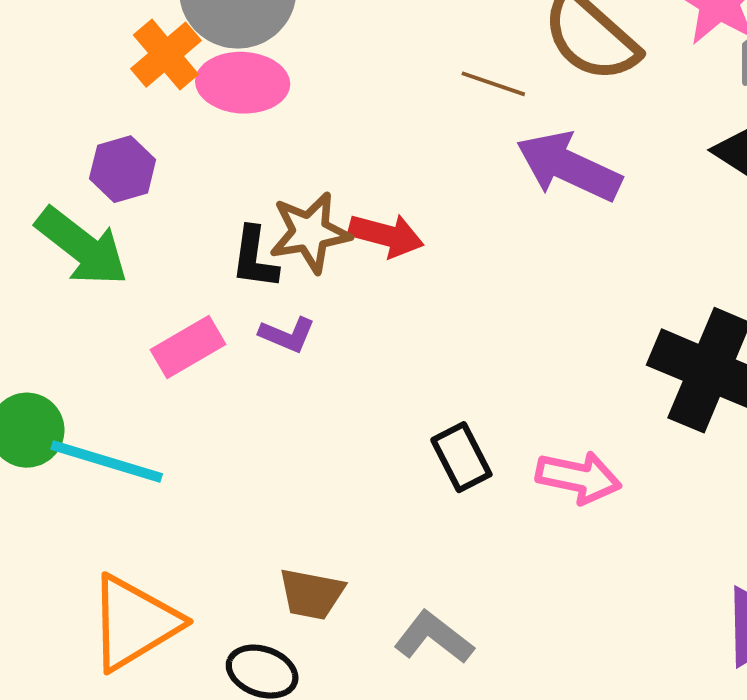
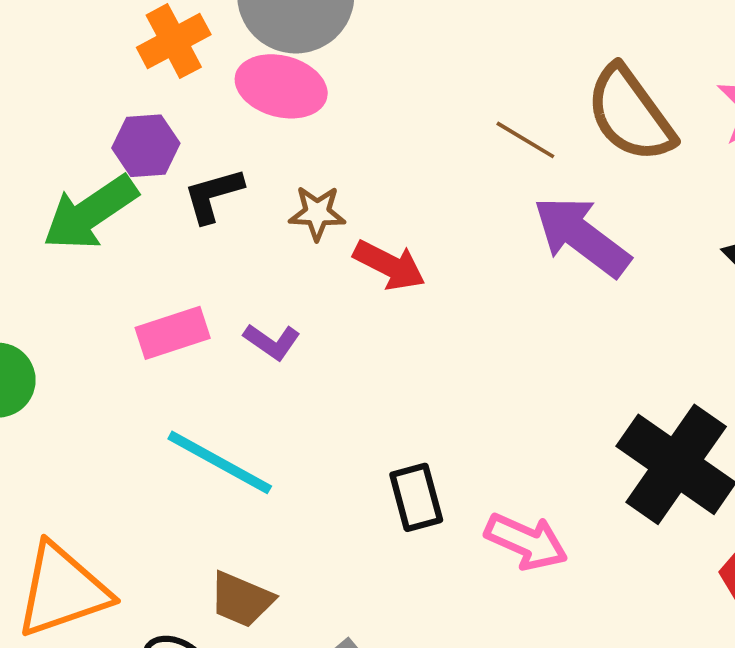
orange cross: (166, 55) -> (174, 41), moved
brown star: (310, 232) -> (317, 213), moved, size x0.7
green arrow: (82, 247) -> (90, 213), turned 96
black L-shape: (255, 258) -> (213, 195), moved, turned 54
cyan line: (107, 461) -> (220, 462), moved

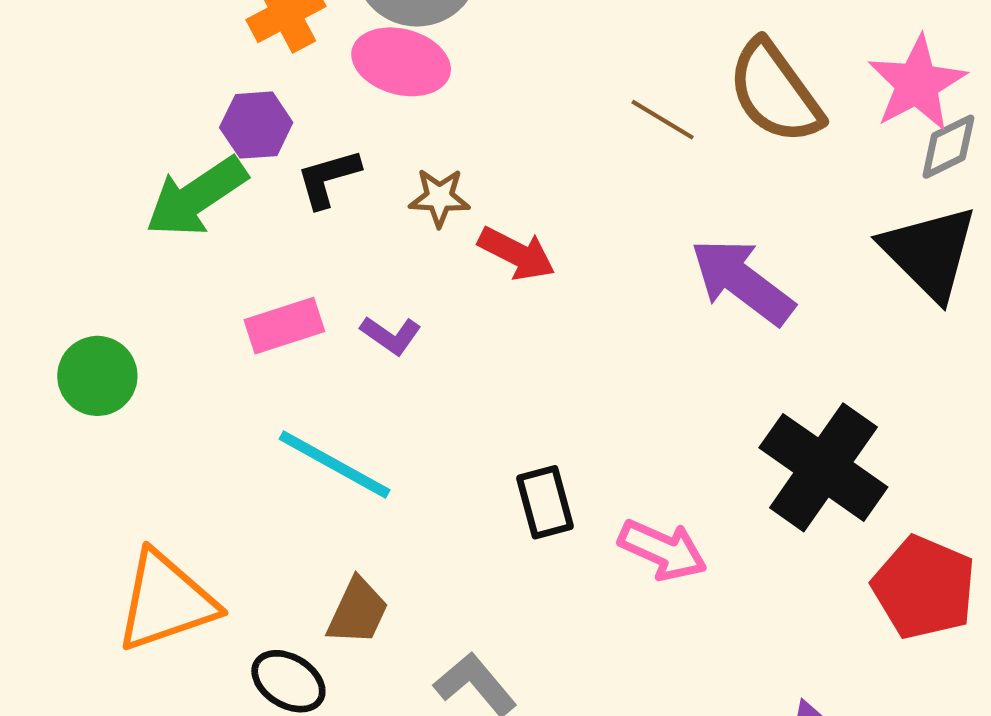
purple arrow: (582, 236) -> (742, 281), moved
brown trapezoid: (241, 599) -> (358, 611), turned -88

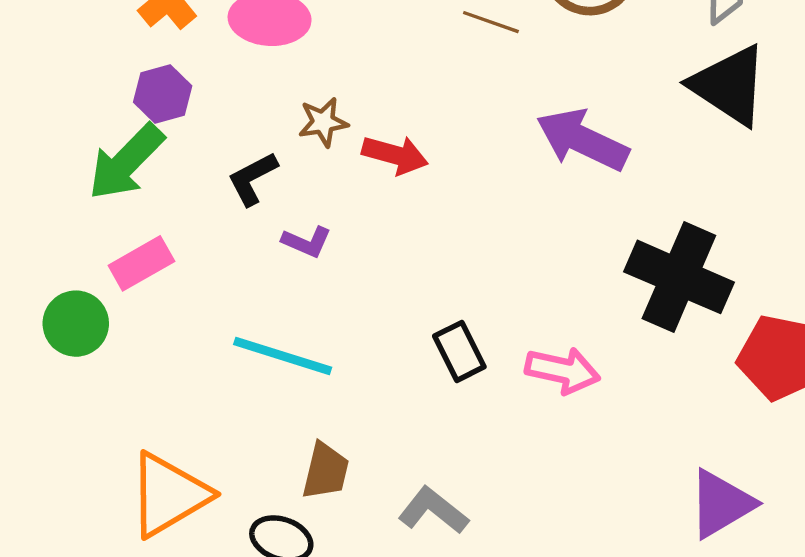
black L-shape: (328, 178) -> (252, 179), moved
pink rectangle: (284, 326) -> (141, 263), moved

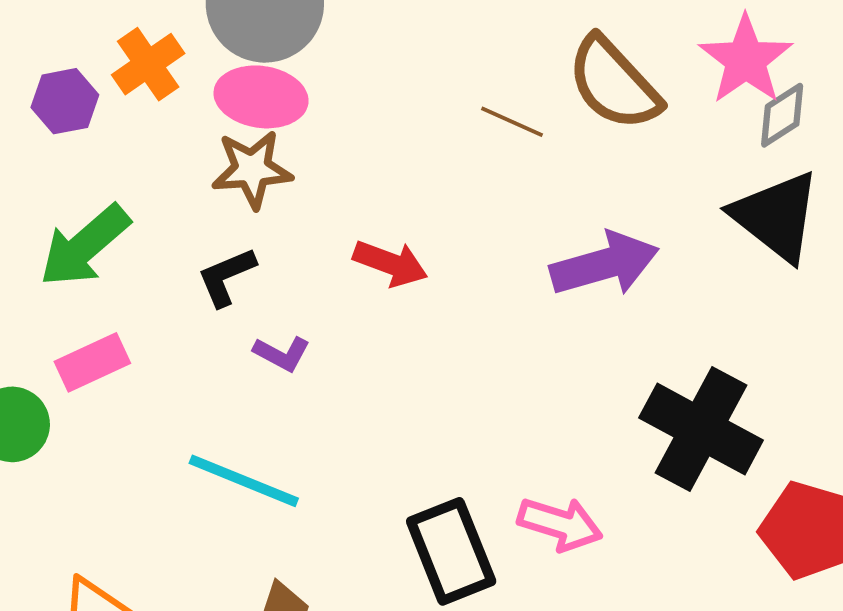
purple hexagon: (163, 94) -> (65, 101), moved
brown star: (323, 122) -> (252, 169), moved, size x1.4
purple arrow: (582, 140) -> (604, 264), turned 134
black rectangle: (459, 351) -> (451, 551), moved, size x1.5

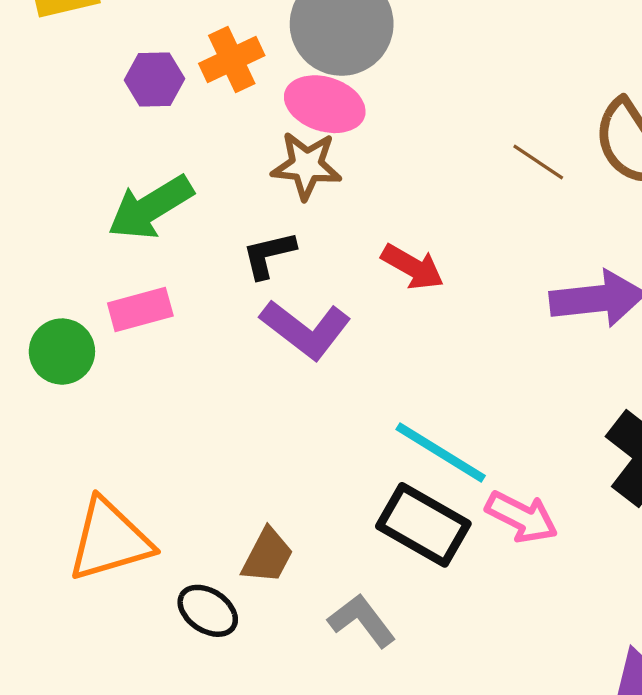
purple L-shape: (282, 354) -> (306, 329), size x1.8
cyan line: (244, 481) -> (441, 452), moved
black rectangle: (451, 551) -> (423, 525), turned -48

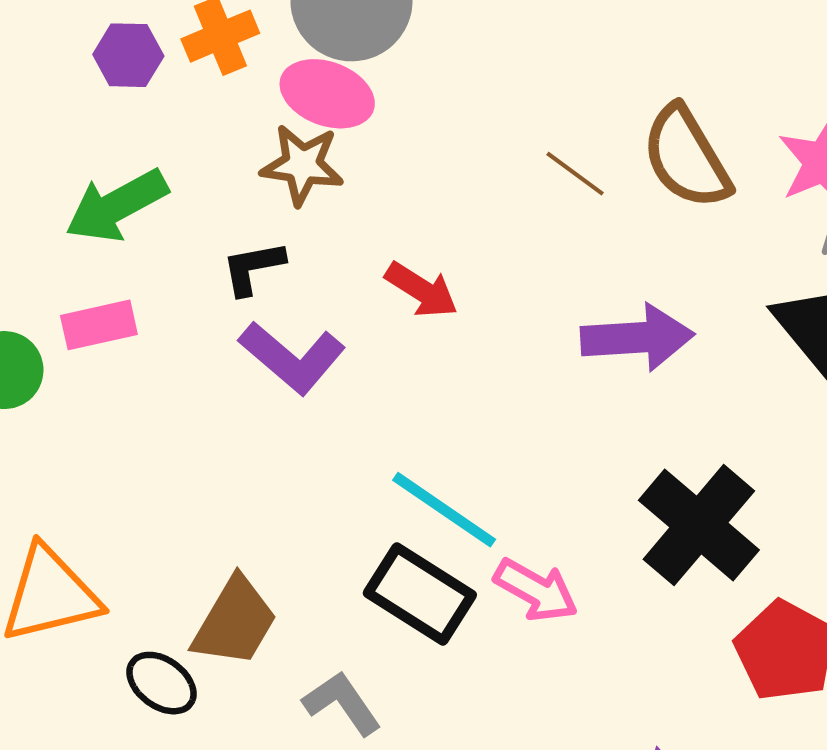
brown trapezoid: (267, 556) -> (235, 622), size x1.4

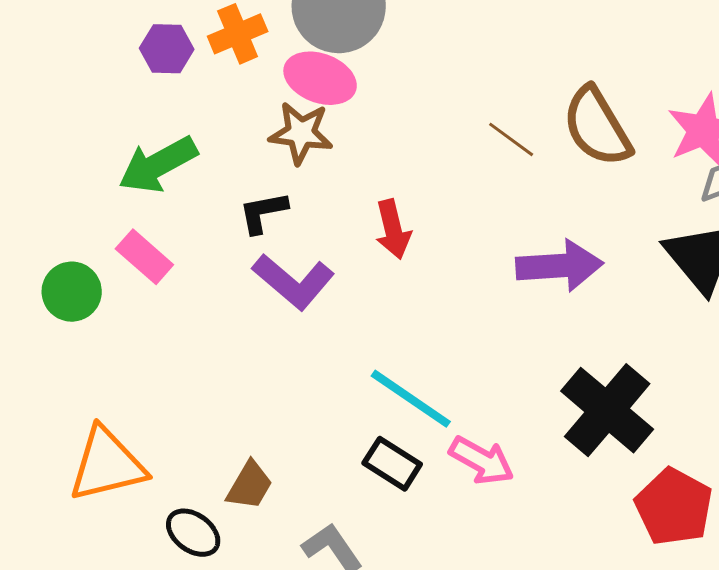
red arrow: (421, 290) -> (393, 229), turned 44
pink rectangle: (99, 325) -> (144, 257), turned 54
black rectangle: (420, 594) -> (392, 464), size x0.7
brown trapezoid: (235, 622) -> (250, 485), size x0.7

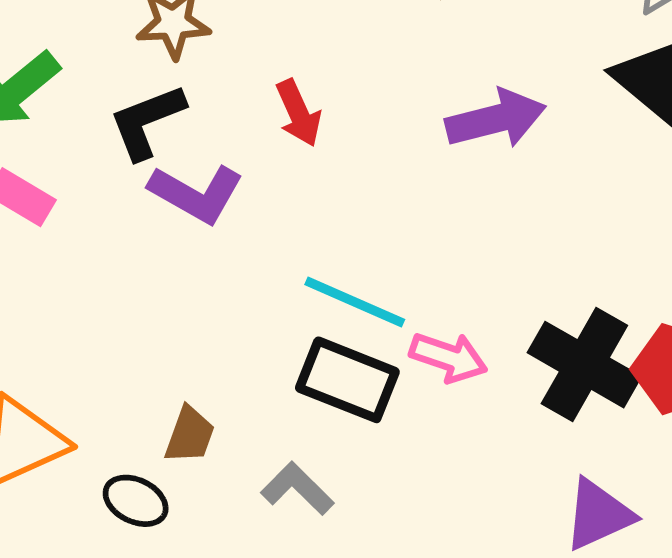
black L-shape: (263, 212) -> (147, 121), size x1.4
black cross: (607, 410) -> (584, 365), moved
black rectangle: (392, 464) -> (347, 380), size x1.5

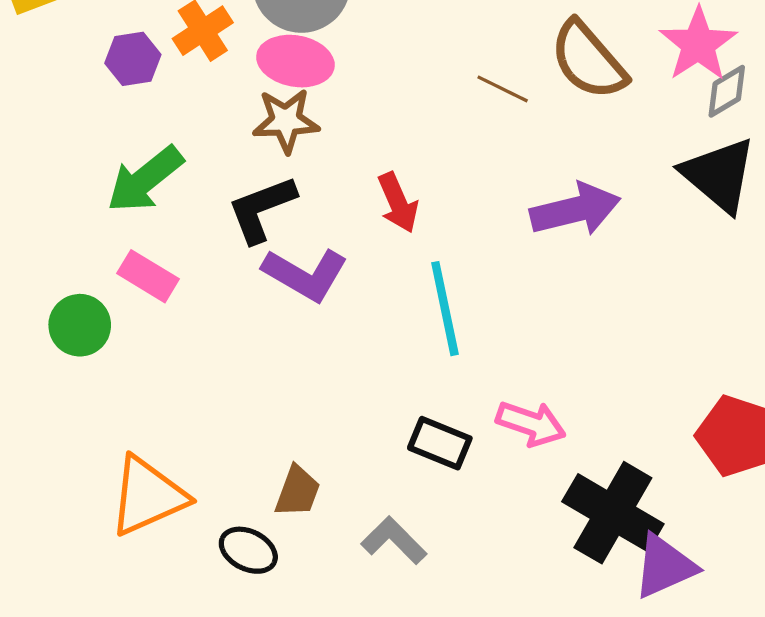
cyan line: (355, 302) -> (445, 309), moved, turned 54
black cross: (584, 365) -> (613, 513), moved
black rectangle: (347, 380) -> (440, 443), size x0.7

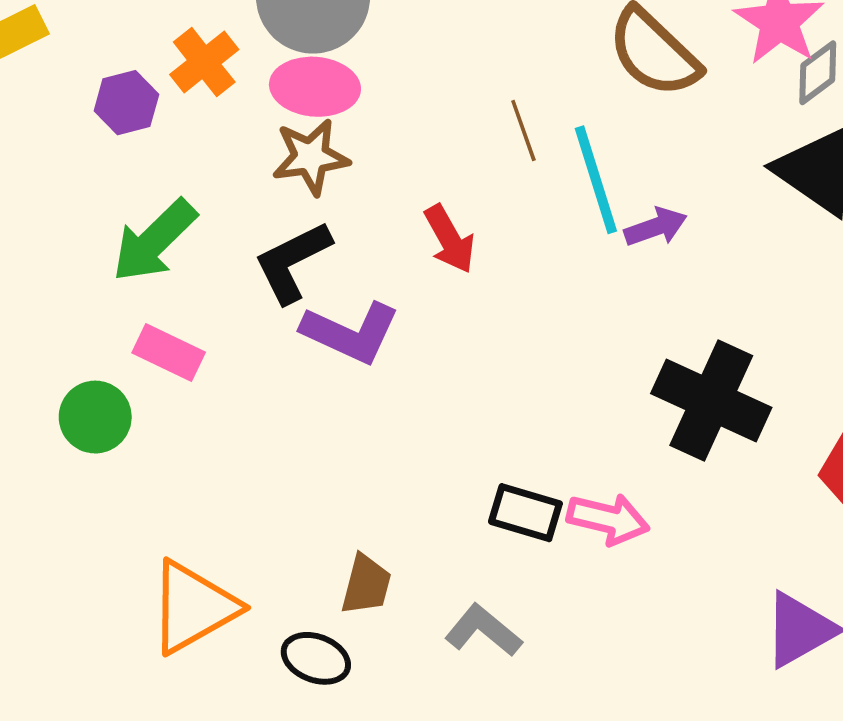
brown line: (503, 89) -> (523, 130), moved, turned 50
purple arrow: (575, 210) -> (656, 227), size x0.6
cyan line: (445, 309) -> (596, 180), moved
pink arrow: (531, 424) -> (608, 519), moved
black cross: (613, 513) -> (711, 401), moved

